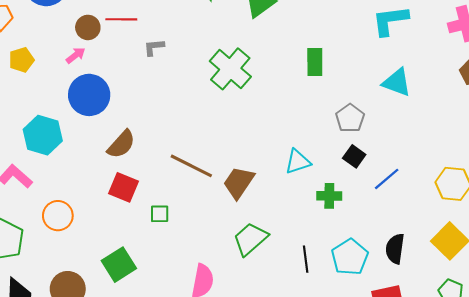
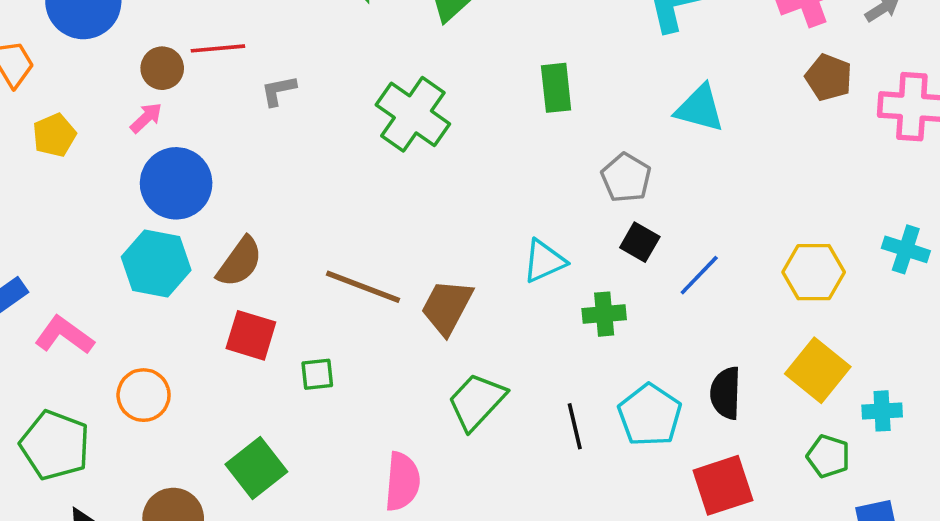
cyan hexagon: (43, 135) -> (156, 264), moved

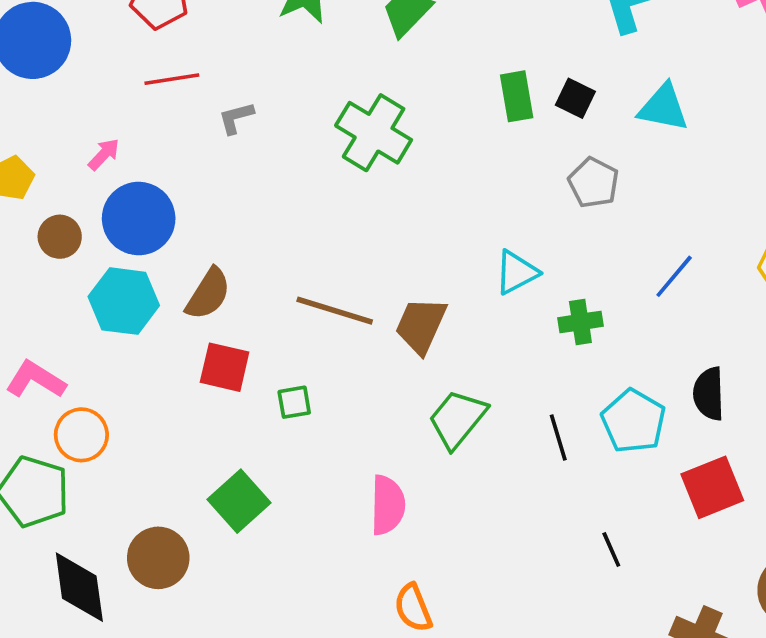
brown circle: (162, 68) -> (60, 237), moved
black square: (640, 242) -> (575, 98), moved
orange circle: (144, 395) -> (81, 435), moved

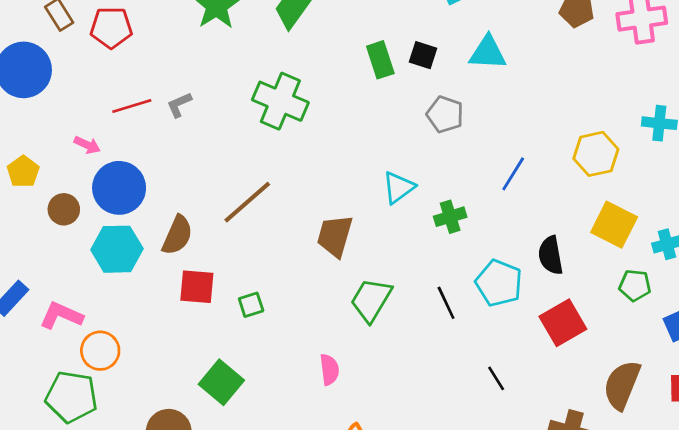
red line: (172, 79) -> (132, 106), moved
pink arrow: (104, 154) -> (87, 145), turned 80
brown line: (335, 311) -> (247, 202), moved, turned -50
pink semicircle: (388, 505) -> (329, 370), size x0.7

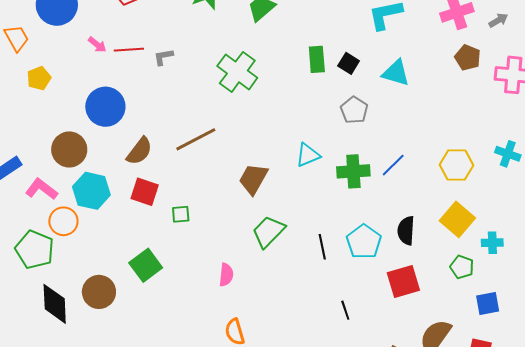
pink arrow: (87, 145) -> (97, 45), moved
brown circle: (64, 209) -> (69, 149), moved, size x1.5
green cross: (450, 217) -> (353, 171), moved, size x1.4
cyan hexagon: (117, 249) -> (91, 191), moved

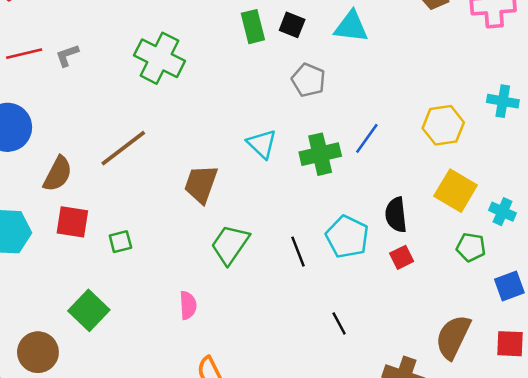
cyan triangle: (308, 155) -> (262, 144), turned -44
cyan cross: (492, 243) -> (503, 212), turned 35
red square: (403, 282) -> (402, 257), moved, size x0.6

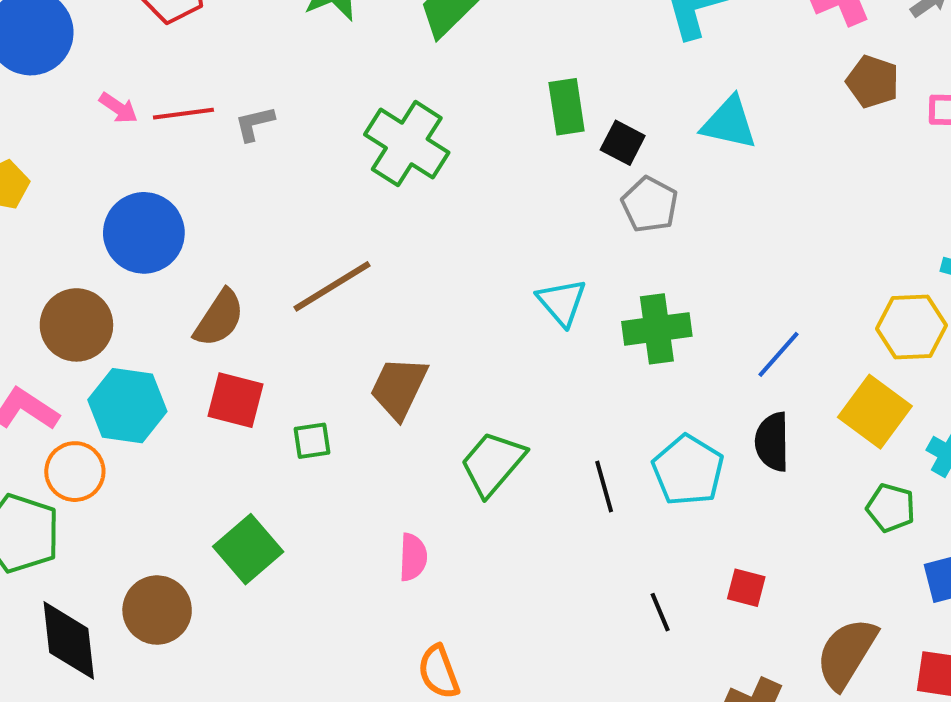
black square: (292, 25) -> (623, 143), moved
yellow hexagon: (443, 125) -> (911, 327), moved
blue line: (367, 138) -> (778, 354), moved
brown trapezoid: (201, 184) -> (399, 388), moved
red square: (402, 257) -> (746, 588), moved, turned 35

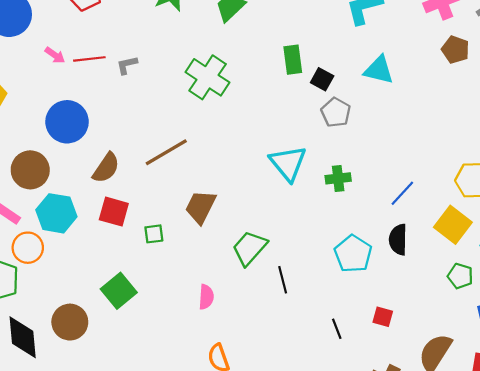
cyan triangle: (562, 302) -> (288, 163), size x1.4
green cross: (657, 329) -> (338, 178), size x0.7
black line: (604, 487) -> (283, 280), moved

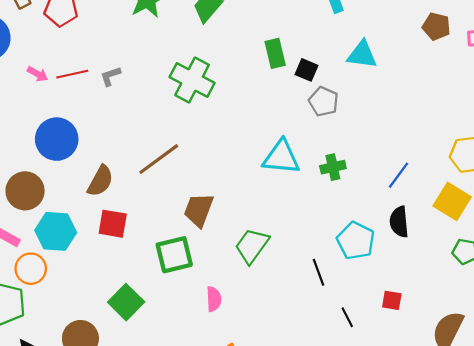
cyan triangle: (288, 163) -> (281, 157), turned -39
green square: (154, 234) -> (174, 255), moved, size x1.8
black line: (283, 280) -> (319, 272), moved

